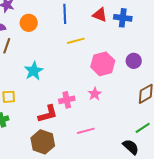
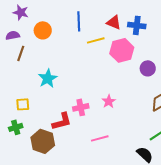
yellow line: (76, 41) -> (96, 40), moved
pink hexagon: (103, 64) -> (122, 50), moved
brown hexagon: (43, 142) -> (43, 141), moved

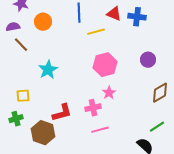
pink hexagon: (122, 50) -> (105, 65), moved
brown line: (21, 53) -> (21, 45), turned -63
pink cross: (81, 107) -> (93, 108), moved

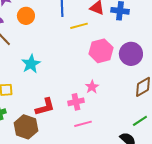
purple circle: (148, 60) -> (131, 54), size x1.5
pink hexagon: (105, 65) -> (101, 51), moved

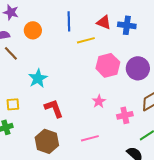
pink cross: (76, 102) -> (125, 115), moved
red L-shape: (45, 107) -> (54, 108), moved, turned -95
brown hexagon: (26, 127) -> (47, 141), moved

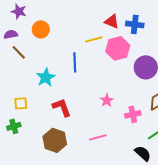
blue line: (69, 21) -> (75, 62), moved
pink hexagon: (108, 65) -> (118, 48), moved

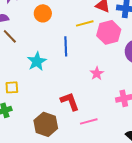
orange circle: (41, 29) -> (43, 13), moved
pink star: (107, 100) -> (97, 73), moved
red L-shape: (62, 107) -> (70, 101), moved

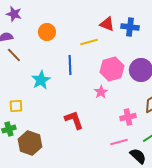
pink hexagon: (109, 32) -> (112, 69), moved
pink line: (89, 121) -> (119, 142), moved
brown hexagon: (46, 124) -> (30, 143), moved

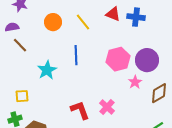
yellow line: (89, 42) -> (83, 22), moved, turned 66
pink star: (101, 92) -> (135, 82), moved
pink cross: (128, 117) -> (107, 107), moved, turned -35

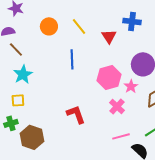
red triangle: (113, 14) -> (109, 36), moved, turned 35
pink hexagon: (118, 59) -> (109, 77), moved
cyan star: (47, 70) -> (23, 74), moved
pink cross: (107, 107) -> (117, 106), moved

